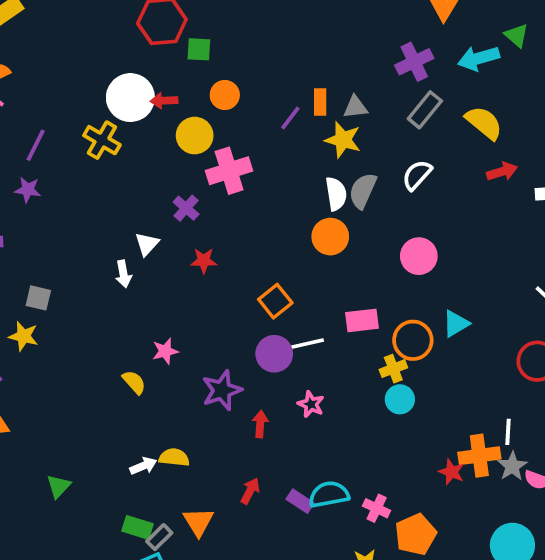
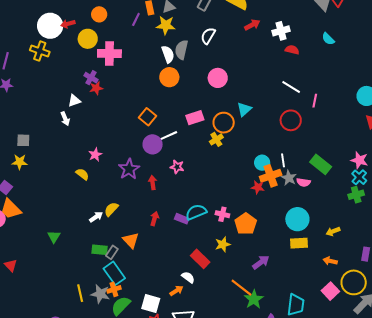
pink cross: (229, 171) -> (109, 54), turned 30
white triangle: (147, 244) -> (74, 101), turned 40
red star: (204, 261) -> (96, 88), moved
cyan circle: (400, 399) -> (262, 163), moved
yellow semicircle: (174, 457) -> (111, 209), turned -42

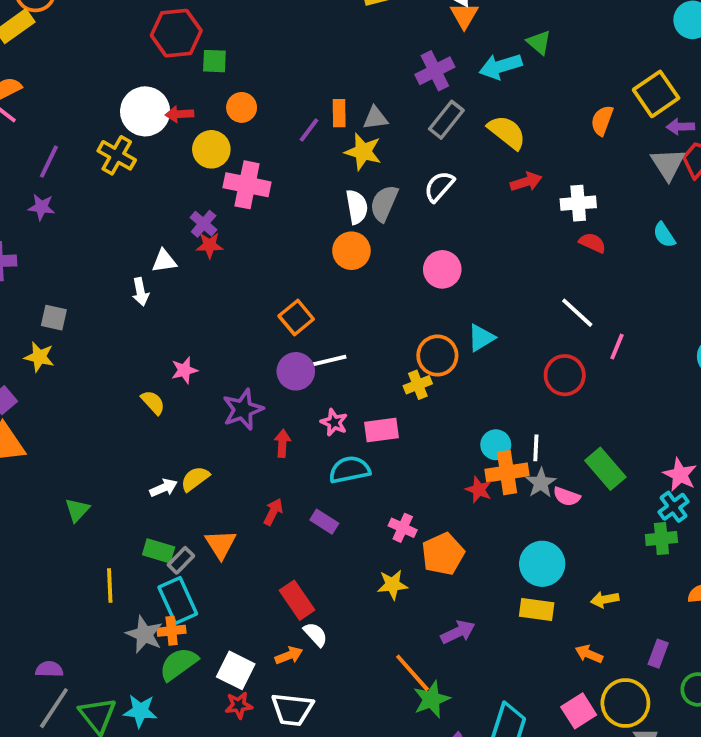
pink rectangle: (195, 118) -> (382, 430), moved
cyan semicircle: (196, 212) -> (350, 470), moved
red rectangle: (200, 259) -> (297, 600), moved
yellow line: (80, 293) -> (110, 585), moved

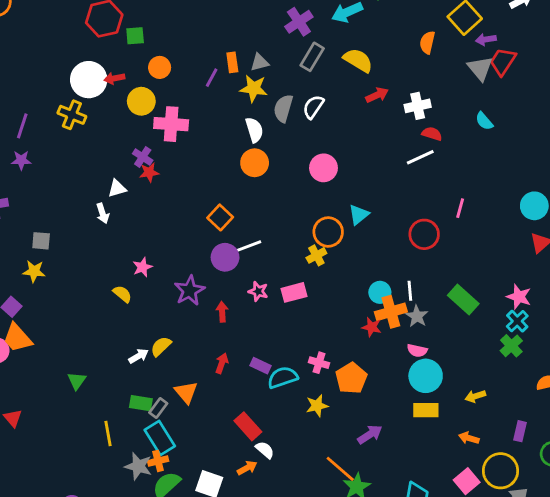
gray semicircle: (384, 203) -> (283, 108), moved
white line: (577, 313) -> (420, 157), moved, turned -60
cyan semicircle: (350, 470) -> (283, 377), moved
pink semicircle: (567, 496) -> (417, 351), moved
green cross: (661, 539) -> (511, 346), turned -30

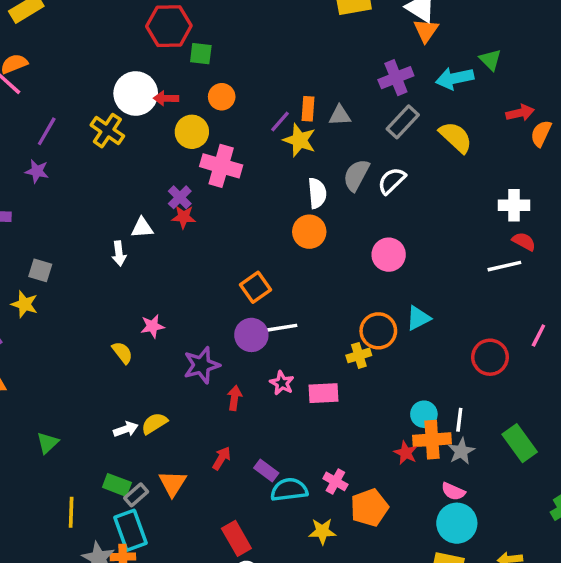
yellow star: (254, 88) -> (300, 140), moved
red arrow: (377, 95) -> (520, 113), moved

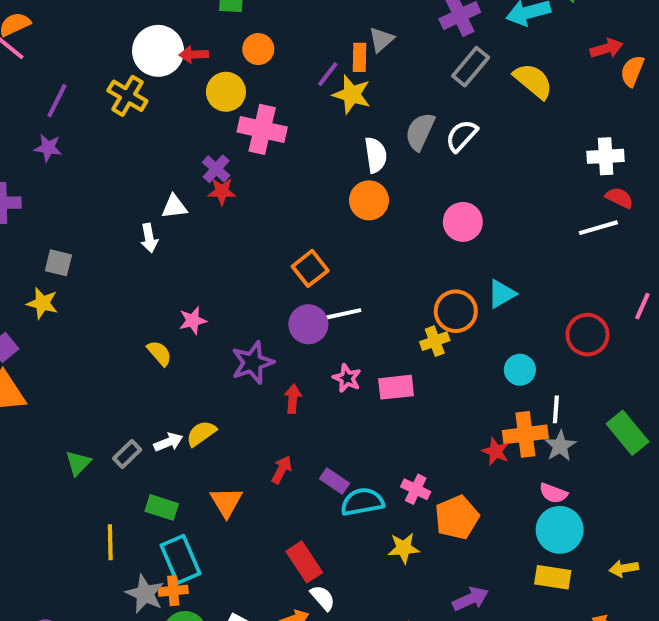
gray triangle: (340, 115) -> (381, 40), moved, turned -35
cyan circle: (424, 414) -> (520, 370), moved
gray rectangle: (136, 495) -> (127, 454), moved

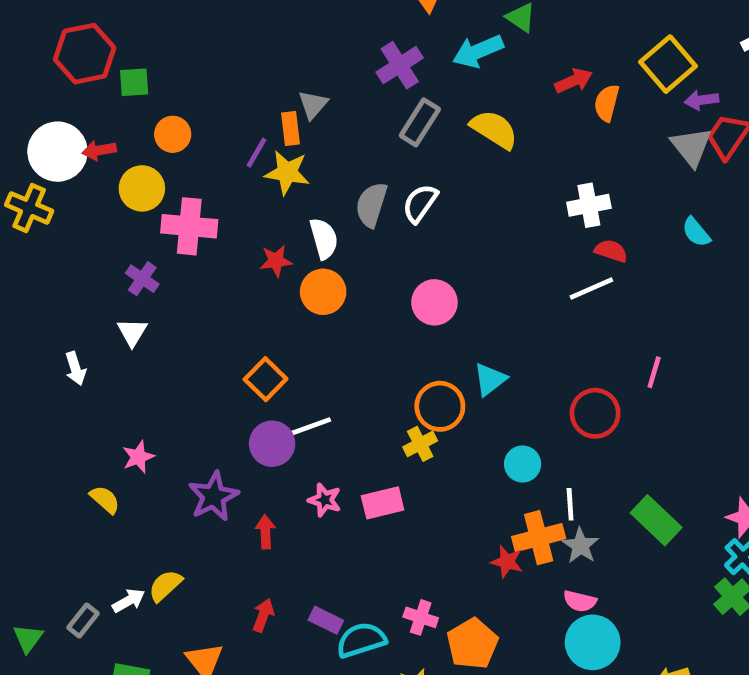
red star: (222, 191) -> (276, 261), moved
white triangle: (174, 207) -> (132, 332), moved, turned -44

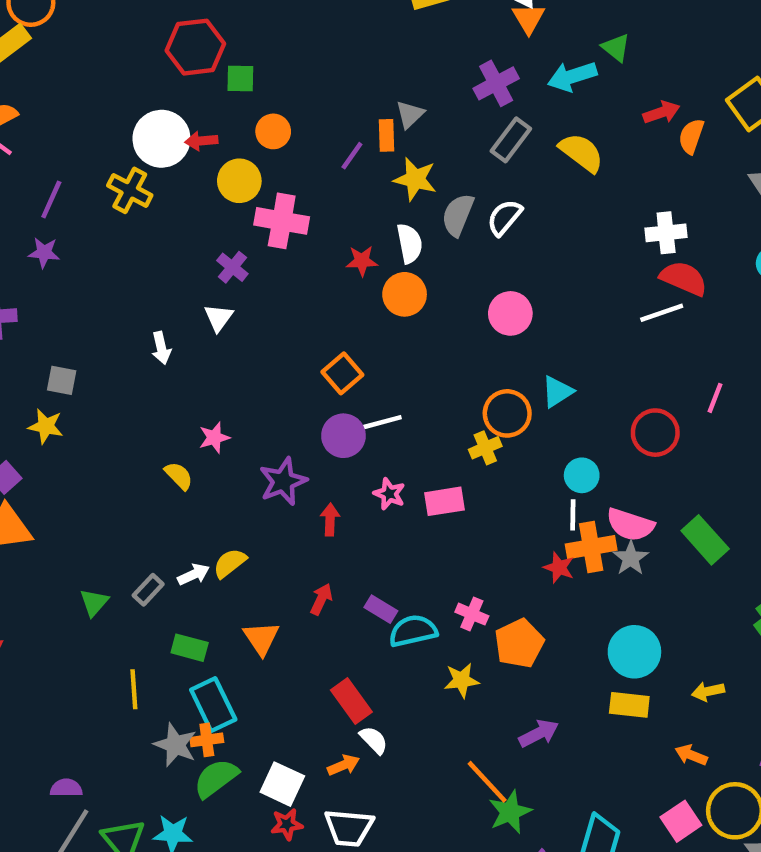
yellow star: (287, 173) -> (415, 179), moved
red semicircle: (611, 251) -> (684, 278), size x1.5
white line: (570, 504) -> (573, 515), moved
pink semicircle: (580, 601) -> (630, 525), moved, size x1.5

